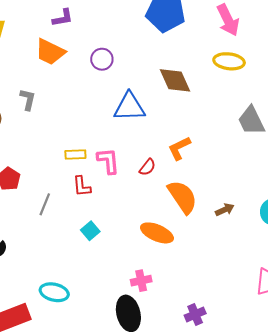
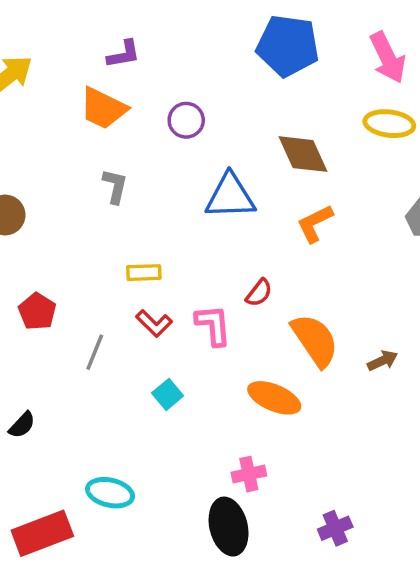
gray L-shape: (28, 99) -> (115, 186), moved
orange L-shape: (179, 148) -> (315, 223), moved
pink L-shape: (108, 161) -> (213, 325), moved
red L-shape: (82, 186) -> (154, 323), turned -40

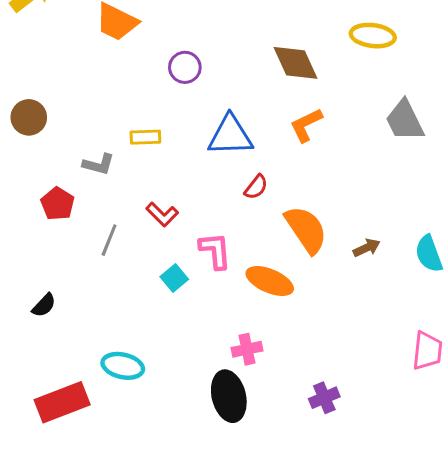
purple circle: (186, 120) -> (185, 67), moved
gray L-shape: (115, 186) -> (98, 164), moved, turned 92
blue triangle: (230, 196) -> (230, 136), moved
yellow rectangle: (144, 273) -> (145, 137), moved
pink L-shape: (213, 325) -> (215, 251), moved

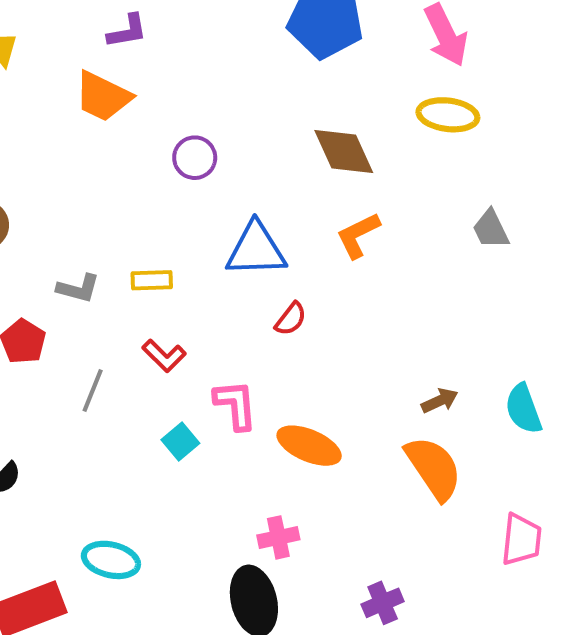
gray trapezoid: (405, 120) -> (491, 229), size x0.7
yellow rectangle: (145, 137) -> (152, 280), moved
orange semicircle: (306, 230) -> (434, 468), moved

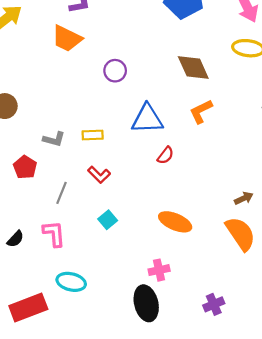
pink L-shape: (236, 405) -> (54, 234), moved

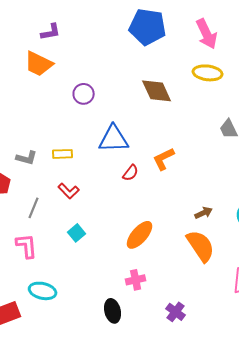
orange L-shape: (201, 111) -> (164, 159), moved
orange ellipse: (175, 222) -> (140, 235), turned -72
pink cross: (159, 270) -> (136, 280), moved
black ellipse: (146, 303) -> (113, 311), size x0.7
purple cross: (214, 304) -> (176, 312), turned -30

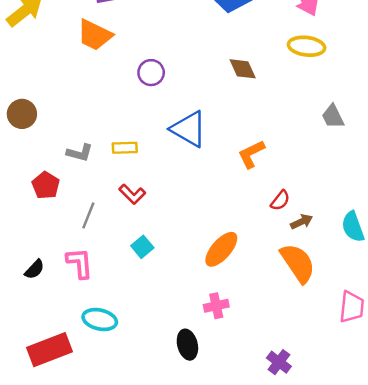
brown diamond: (157, 91) -> (243, 69), size x0.7
blue triangle: (114, 139) -> (189, 129), turned 32
red semicircle: (131, 173) -> (280, 200), moved
purple cross: (176, 312) -> (279, 362), moved

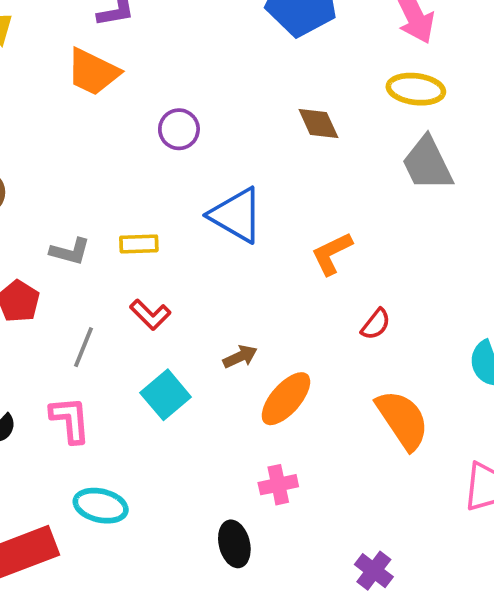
gray trapezoid: (333, 116) -> (427, 164), moved, size x1.5
brown arrow: (302, 222) -> (240, 357), moved
cyan square: (142, 247) -> (166, 395), size x1.4

